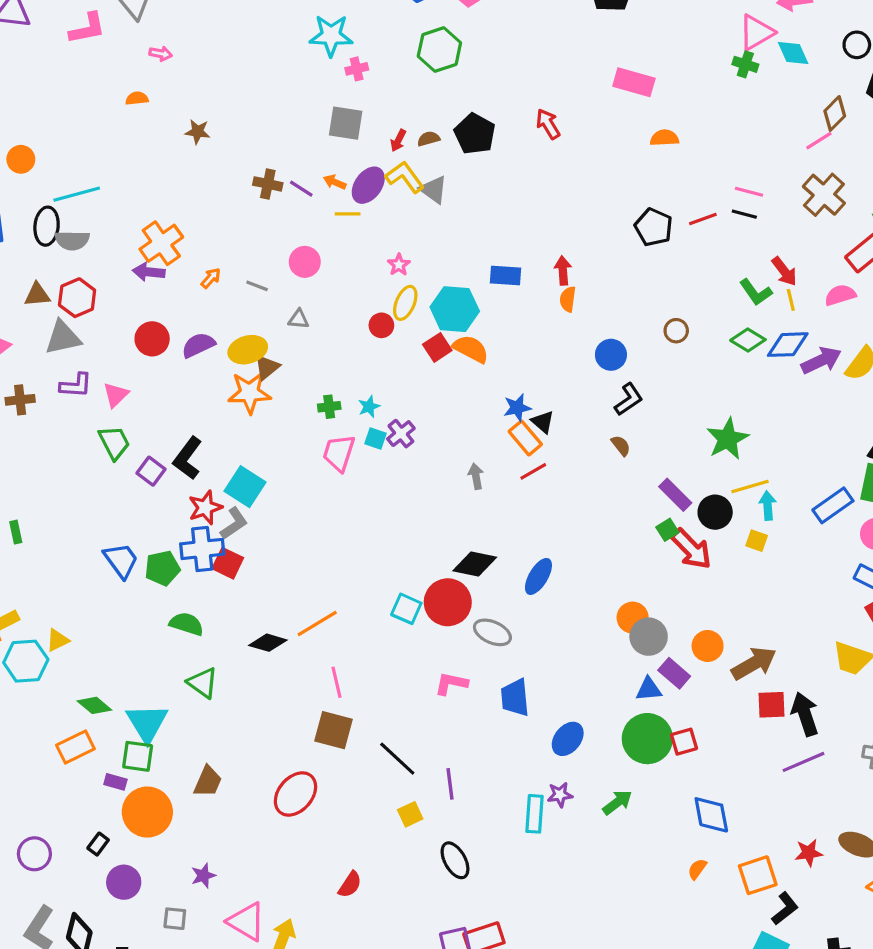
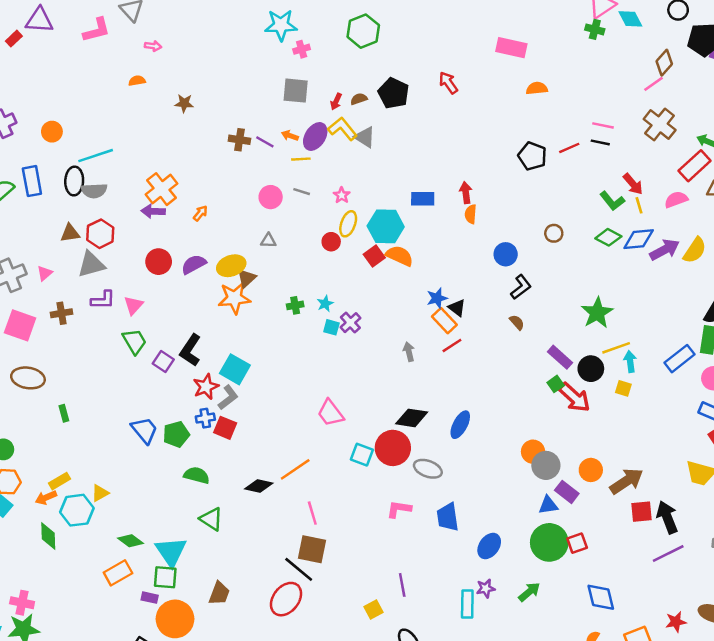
gray line: (257, 286) -> (302, 192), moved
pink trapezoid: (339, 453) -> (330, 413), moved, turned -52
blue cross: (202, 549) -> (205, 418), size x0.6
black line: (397, 759) -> (299, 569), moved

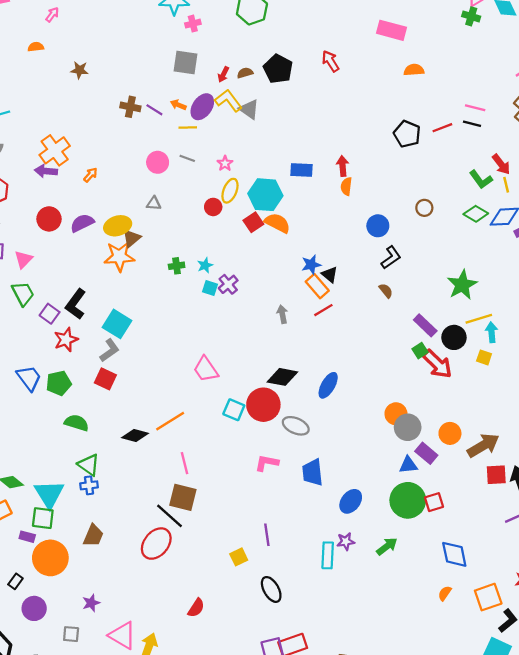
pink arrow: (153, 46) -> (52, 15), turned -63
red star: (206, 387) -> (66, 340), moved
blue cross: (205, 418) -> (89, 485), moved

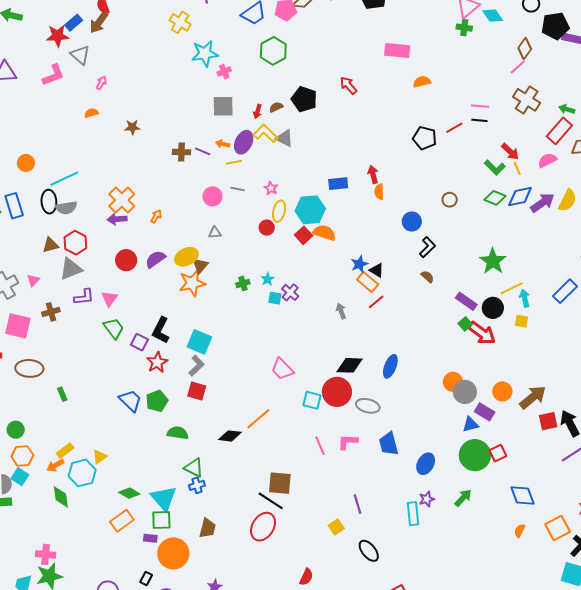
pink line: (185, 463) -> (320, 446), moved

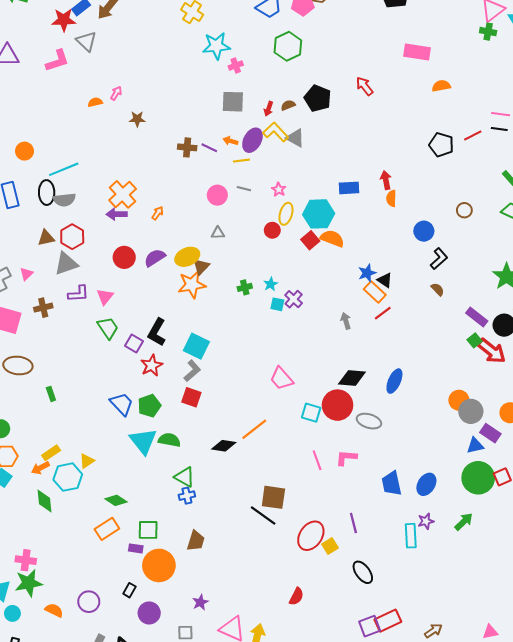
pink arrow: (101, 83) -> (116, 93), moved
blue trapezoid: (389, 444) -> (392, 483), moved
cyan triangle: (164, 498) -> (143, 441), moved
red ellipse: (263, 527) -> (311, 536), moved

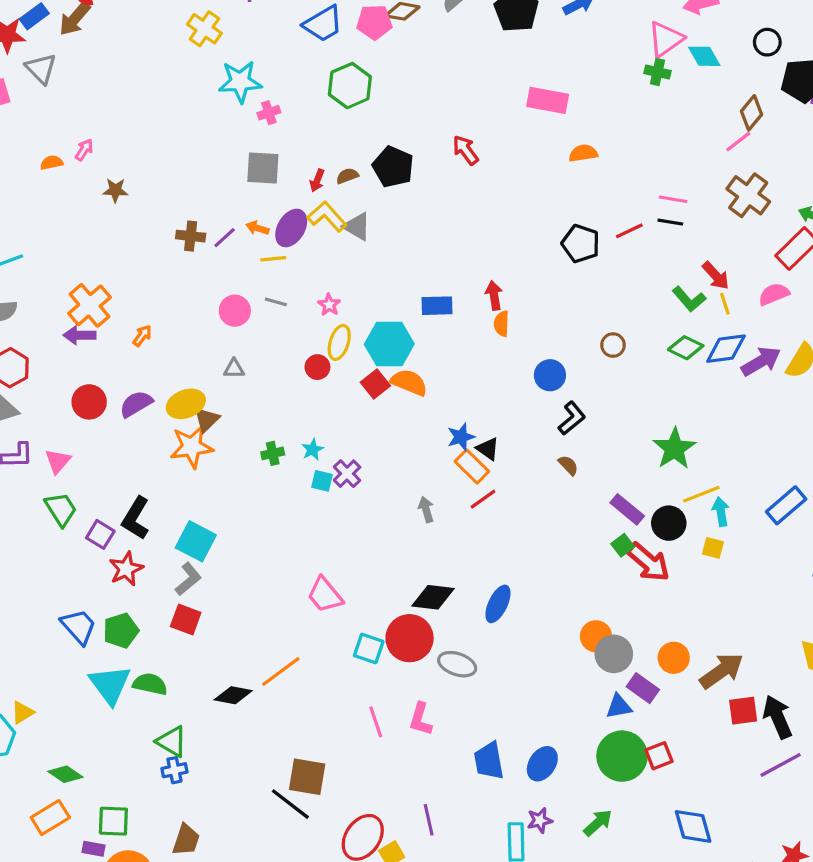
purple line: (209, 148) -> (225, 238), turned -70
pink L-shape: (346, 458) -> (421, 719), turned -80

